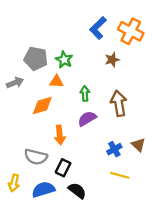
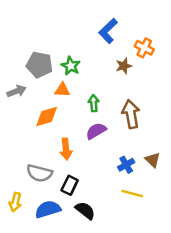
orange cross: (131, 31) -> (144, 48), moved, size x0.7

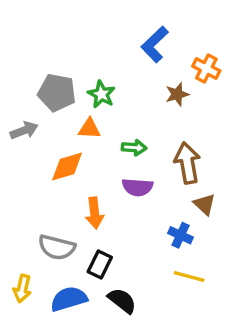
green arrow: (94, 103) -> (134, 148), turned 98
purple semicircle: (96, 131) -> (138, 187), turned -145
brown triangle: (153, 160) -> (205, 204), moved
blue cross: (126, 165) -> (181, 235), turned -35

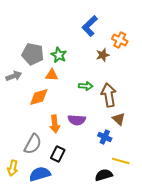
green arrow: (134, 148) -> (86, 86), moved
purple semicircle: (138, 187) -> (77, 120), moved
gray semicircle: (57, 247) -> (33, 144), turned -75
yellow line: (189, 277) -> (121, 161), moved
black semicircle: (122, 301) -> (104, 175), moved, turned -54

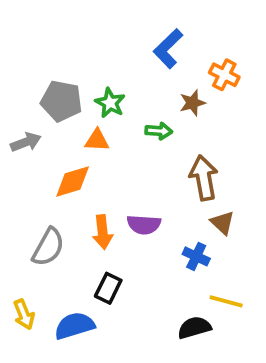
green arrow: (86, 86) -> (159, 131), moved
gray semicircle: (33, 144) -> (48, 247), moved
yellow arrow: (13, 168) -> (24, 314), turned -35

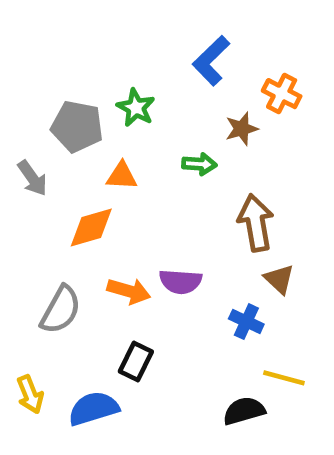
green star: (110, 103) -> (136, 108), moved
gray arrow: (26, 142) -> (32, 178), turned 76
orange arrow: (103, 232) -> (129, 291), turned -68

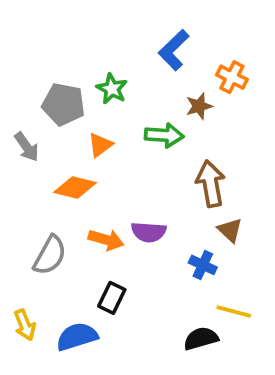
green arrow: (199, 164) -> (164, 135), size x1.4
orange triangle: (122, 176) -> (100, 145), turned -40
orange diamond: (91, 228) -> (75, 188), turned 30

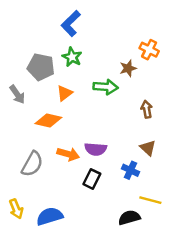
blue L-shape: (174, 50) -> (71, 23), moved
brown arrow: (211, 184) -> (147, 109), moved, size x0.6
black rectangle: (112, 298) -> (92, 179), moved

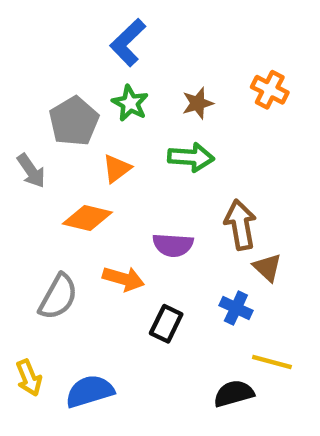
gray pentagon: (41, 67) -> (74, 121), turned 30
brown star: (128, 68) -> (198, 103), moved
brown arrow: (147, 109) -> (240, 225), moved, size x1.5
purple semicircle: (96, 149) -> (173, 245), moved

